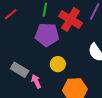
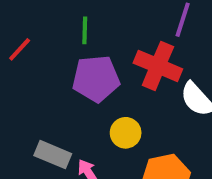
red cross: (70, 20) -> (158, 66), moved

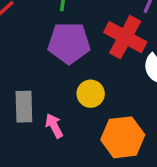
gray rectangle: (53, 155) -> (24, 107), turned 60

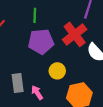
red cross: (125, 37) -> (75, 34), turned 30

